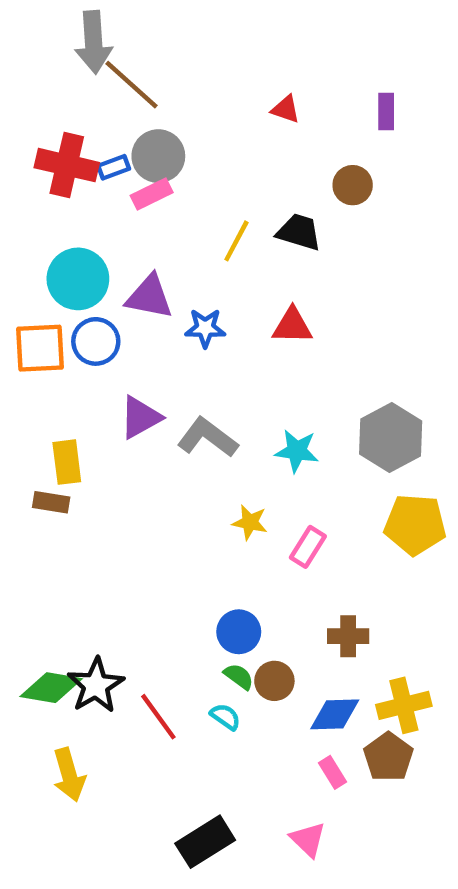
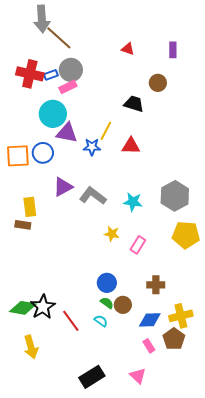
yellow line: (236, 241) -> (106, 131), moved
cyan circle: (78, 279) -> (53, 114), moved

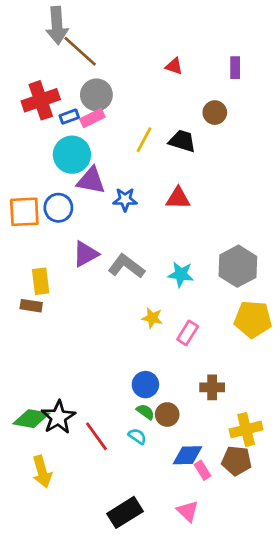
red cross: (30, 74) -> (41, 100), turned -32
blue rectangle: (51, 75) -> (69, 117), moved
yellow line: (106, 131) -> (144, 140), moved
blue diamond: (150, 320) -> (188, 455), moved
brown pentagon: (174, 339) -> (237, 461), turned -30

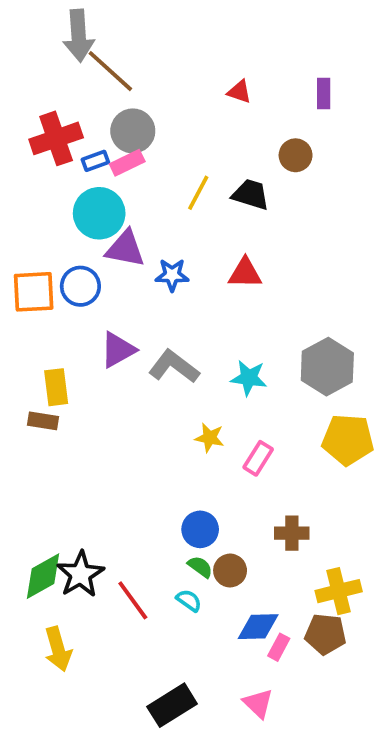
green diamond: (31, 419) -> (43, 576), turned -39
pink rectangle: (203, 470) -> (279, 647), turned 60

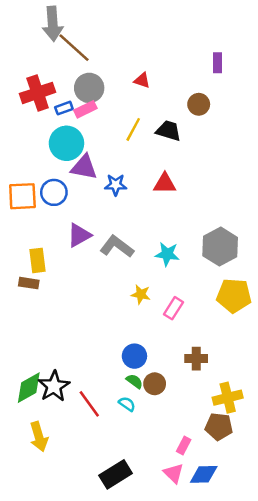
red triangle: (239, 92) -> (142, 80), moved
blue diamond: (258, 627) -> (204, 474), moved
pink rectangle: (279, 647) -> (184, 445), moved

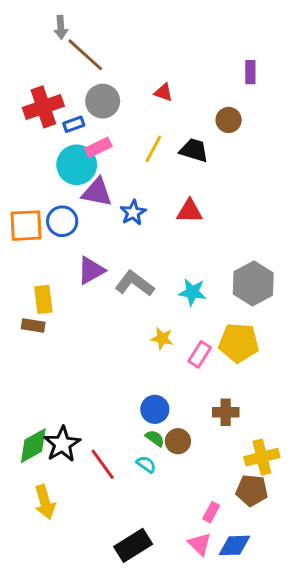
gray arrow: (53, 24) -> (61, 27), size x0.6
pink rectangle: (85, 109) -> (98, 147), moved
blue star: (116, 185) -> (133, 213), turned -30
yellow pentagon: (234, 296) -> (239, 343), moved

